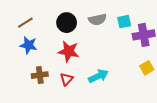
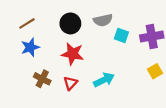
cyan square: (124, 22) -> (121, 35), moved, turned 32
blue star: (28, 45) -> (30, 47), turned -30
brown cross: (40, 75) -> (42, 79), turned 35

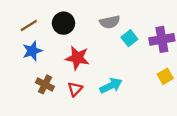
black circle: (70, 23) -> (63, 23), moved
cyan square: (121, 35) -> (129, 38), turned 32

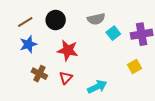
yellow square: (165, 76) -> (135, 67), moved
cyan arrow: (111, 86) -> (97, 87), moved

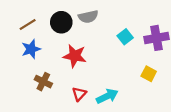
gray semicircle: (96, 19) -> (88, 17), moved
yellow square: (135, 67) -> (149, 74), turned -32
red triangle: (66, 78) -> (79, 94), moved

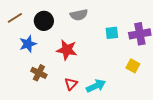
black circle: (61, 22) -> (44, 21), moved
brown line: (28, 24) -> (15, 18), moved
cyan square: (125, 37) -> (112, 33), turned 32

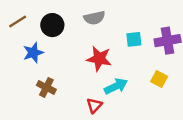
red star: (67, 50) -> (99, 59), moved
red triangle: (71, 84) -> (94, 105), moved
cyan arrow: (96, 86) -> (116, 86), moved

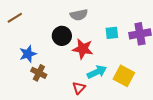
black circle: (52, 25) -> (62, 36), moved
blue star: (33, 53) -> (28, 54), moved
yellow square: (159, 79) -> (124, 76), moved, size x1.5

